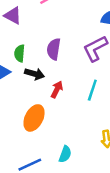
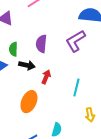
cyan line: (92, 90) -> (76, 87), moved

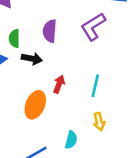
red arrow: (46, 77) -> (59, 84), moved
yellow arrow: (90, 115) -> (99, 122), moved

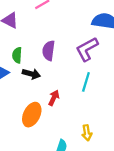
cyan line: (95, 86) -> (86, 82), moved

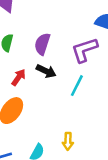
black arrow: (31, 74) -> (46, 71), moved
red arrow: (54, 98) -> (19, 77), moved

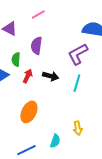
purple semicircle: (42, 44) -> (36, 46), moved
red arrow: (19, 77) -> (28, 76), moved

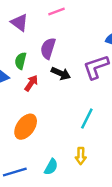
black arrow: (51, 76) -> (61, 73), moved
cyan line: (77, 83) -> (87, 119), moved

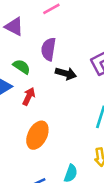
green semicircle: (21, 61) -> (22, 67), turned 119
red arrow: (31, 83) -> (29, 96), moved

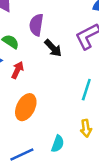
black arrow: (66, 73) -> (53, 48), turned 30

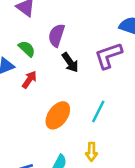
orange ellipse: (26, 107) -> (58, 115), moved

